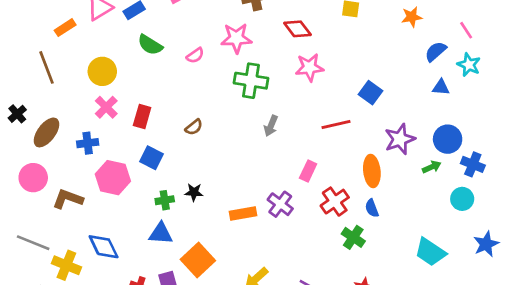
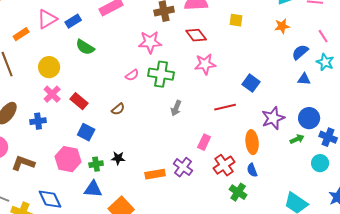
pink semicircle: (195, 55) -> (132, 75), moved
red rectangle: (142, 117) -> (79, 101), turned -66
pink hexagon: (113, 178) -> (68, 159), moved

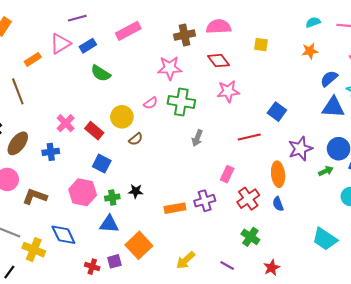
yellow circle: (49, 67) -> (122, 117), moved
blue triangle: (304, 79) -> (333, 107), size x1.6
purple cross: (183, 167) -> (205, 201), turned 36
green cross: (238, 192) -> (250, 237), moved

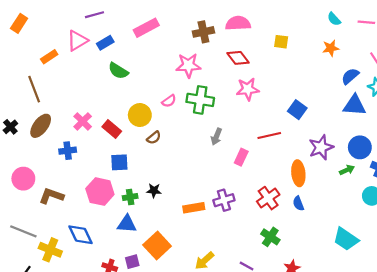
cyan semicircle: (313, 22) -> (334, 19), turned -112
brown ellipse: (18, 143) -> (41, 126), moved
blue square: (102, 164) -> (119, 162), turned -30
pink rectangle: (227, 174) -> (241, 157), moved

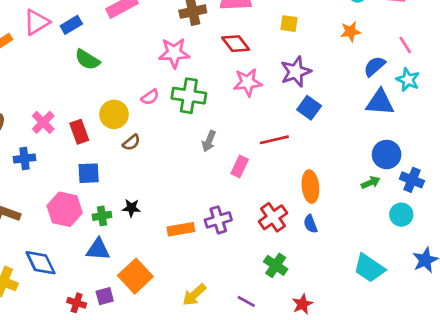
red rectangle: (112, 129) -> (79, 132), turned 30
purple star: (321, 147) -> (296, 72), moved

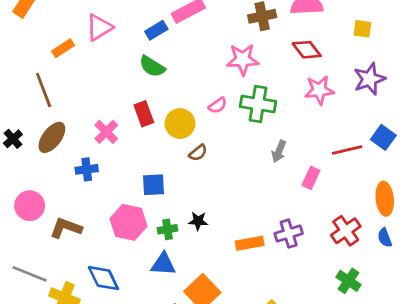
blue rectangle: (71, 25) -> (156, 30), moved
blue square: (309, 108) -> (383, 137), moved
red rectangle: (79, 132) -> (144, 114), moved

